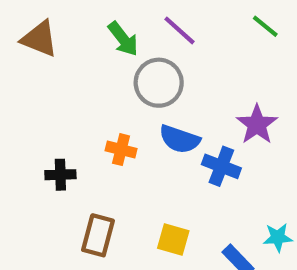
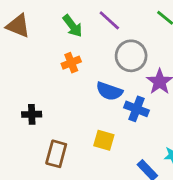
gray circle: (159, 83) -> (131, 56), moved
orange cross: (121, 150) -> (71, 63), moved, turned -36
yellow square: (173, 239) -> (104, 140), moved

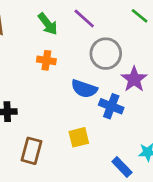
orange cross: (71, 63) -> (46, 60), turned 30
yellow square: (104, 140) -> (79, 137), turned -30

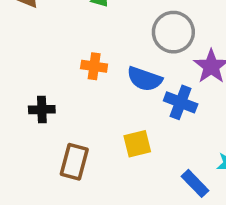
orange cross: (46, 60) -> (94, 66), moved

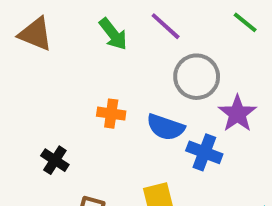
black cross: (42, 110) -> (55, 160), turned 35

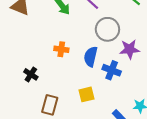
purple star: (237, 114) -> (130, 49), turned 30
blue semicircle: (166, 127) -> (91, 57), turned 84

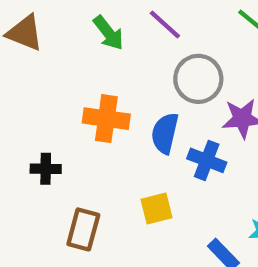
orange cross: (61, 49) -> (106, 119), size x1.5
black cross: (31, 74) -> (46, 169), turned -32

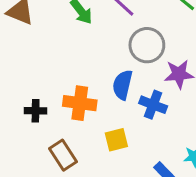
orange cross: (106, 119) -> (80, 103), moved
brown rectangle: (83, 229) -> (63, 155), turned -48

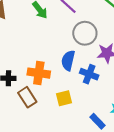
brown rectangle: (63, 155) -> (27, 97), moved

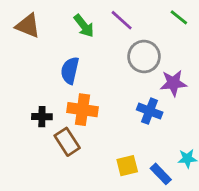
blue semicircle: (68, 60) -> (70, 70), moved
yellow square: (64, 98) -> (127, 166), moved

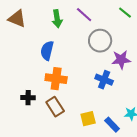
green arrow: (84, 26) -> (57, 19), turned 30
black cross: (42, 117) -> (28, 98), moved
brown rectangle: (67, 142) -> (55, 107), moved

